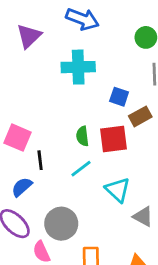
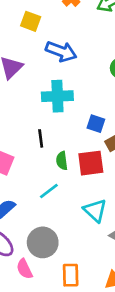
black line: (40, 160) -> (41, 138), moved
cyan line: (81, 169) -> (49, 191), moved

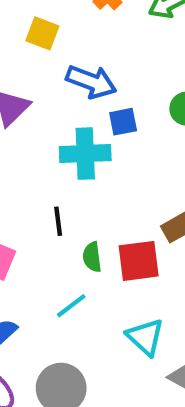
blue square: (96, 124) -> (123, 122), moved, turned -30

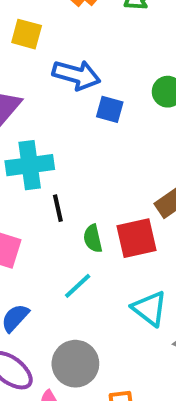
blue square: (123, 122) -> (110, 109), turned 32
cyan cross: (85, 154) -> (30, 165), moved

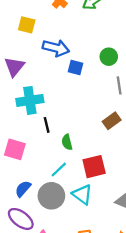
red square: (137, 238) -> (94, 167), moved
cyan triangle: (150, 308) -> (82, 194), moved
gray circle: (75, 364) -> (51, 196), moved

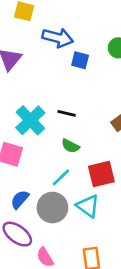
cyan cross: (30, 100) -> (30, 120), moved, turned -35
black line: (47, 125) -> (67, 113), moved, turned -63
green semicircle: (67, 142) -> (70, 146), turned -49

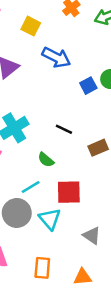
blue square: (80, 60) -> (88, 86), moved, turned 35
black line: (67, 113) -> (64, 129), moved

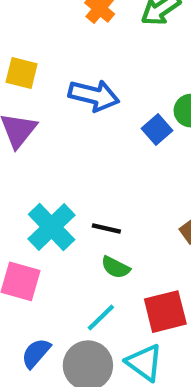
yellow square: (31, 26) -> (22, 73), moved
black line: (64, 129) -> (106, 228), moved

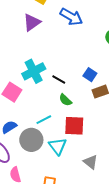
blue square: (157, 130) -> (90, 75), moved, turned -32
green semicircle: (116, 267) -> (65, 100), moved

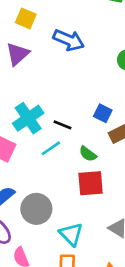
green semicircle: (65, 100) -> (88, 154), moved
cyan line: (44, 120) -> (51, 148), moved
cyan triangle: (58, 146) -> (71, 234), moved

